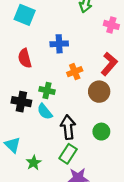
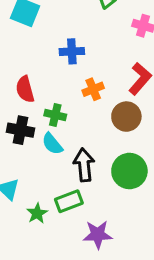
red semicircle: (25, 58) -> (25, 89), moved
green circle: (101, 132) -> (129, 171), size x1.5
green rectangle: (68, 154) -> (69, 201), moved, turned 36

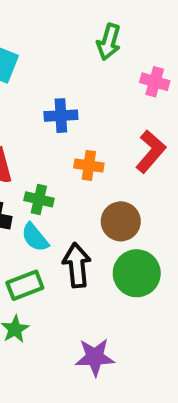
orange cross: (93, 89) -> (89, 165), turned 30
brown circle: (126, 117) -> (121, 221), moved
green rectangle: (69, 201) -> (25, 285), moved

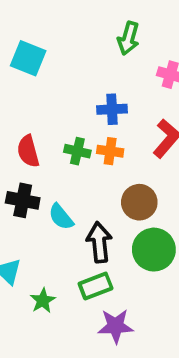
blue cross: (61, 116) -> (112, 109), moved
green cross: (39, 199) -> (77, 151), moved
green rectangle: (25, 285) -> (96, 286), moved

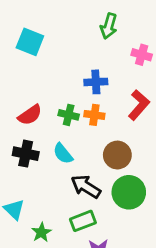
red semicircle: (28, 151) -> (30, 115), turned -110
cyan semicircle: (61, 217) -> (63, 154), moved
black arrow: (99, 242) -> (86, 187), turned -52

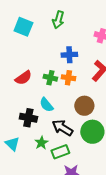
green arrow: (109, 26) -> (58, 20), moved
black cross: (26, 154) -> (28, 118), moved
green star: (41, 232) -> (41, 143), moved

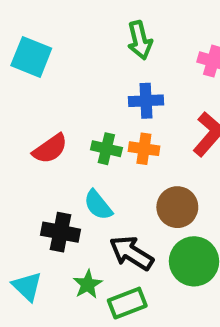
green arrow: (58, 20) -> (140, 40), moved, turned -30
cyan square: (23, 27) -> (31, 57), moved

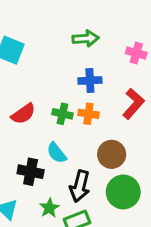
green arrow: (140, 40) -> (86, 39), turned -80
black arrow: (131, 253) -> (80, 186), turned -108

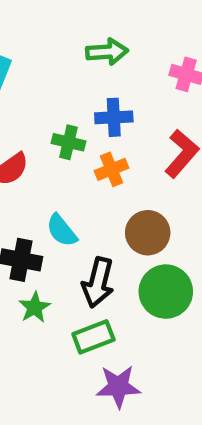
green cross: (62, 114) -> (69, 142), moved
orange cross: (88, 114) -> (111, 169), turned -30
green star: (49, 208) -> (35, 307), moved

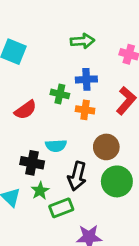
orange cross: (111, 169) -> (85, 110), turned 30
cyan semicircle: (62, 230) -> (56, 146), turned -54
green rectangle: (93, 337) -> (61, 208), moved

